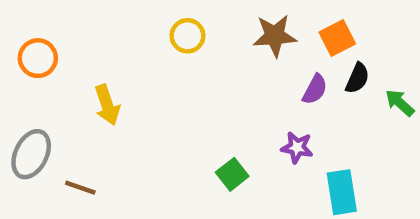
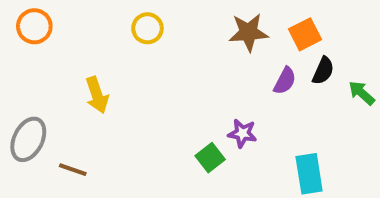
yellow circle: (188, 36) -> (147, 28), moved
orange circle: (38, 58) -> (34, 26), moved
purple star: (297, 147) -> (242, 133), moved

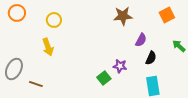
yellow circle: (147, 28) -> (54, 20), moved
orange square: (305, 34) -> (167, 15), moved
black semicircle: (323, 71) -> (151, 58), moved

